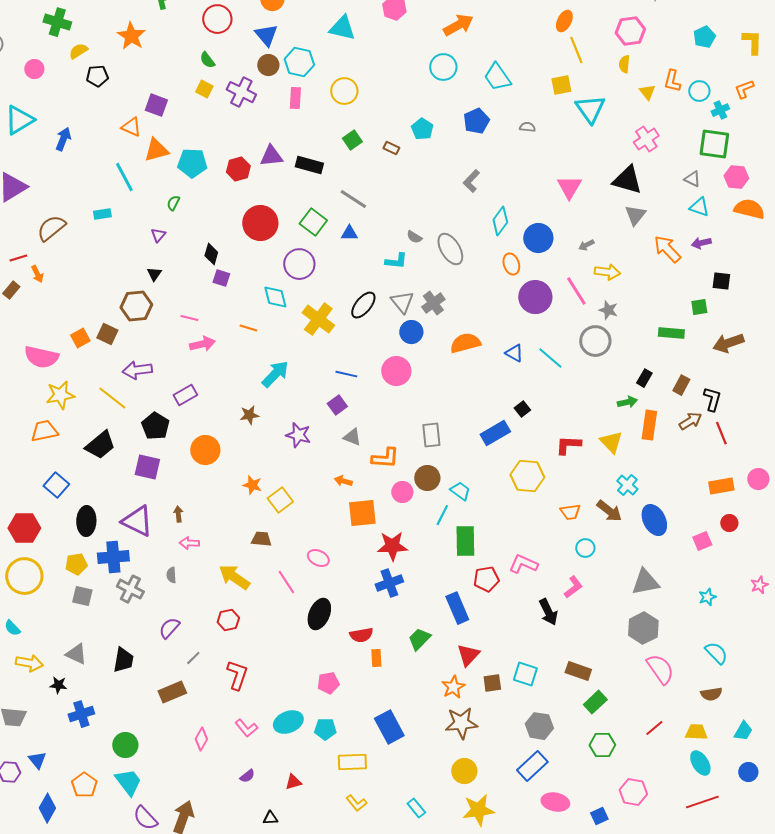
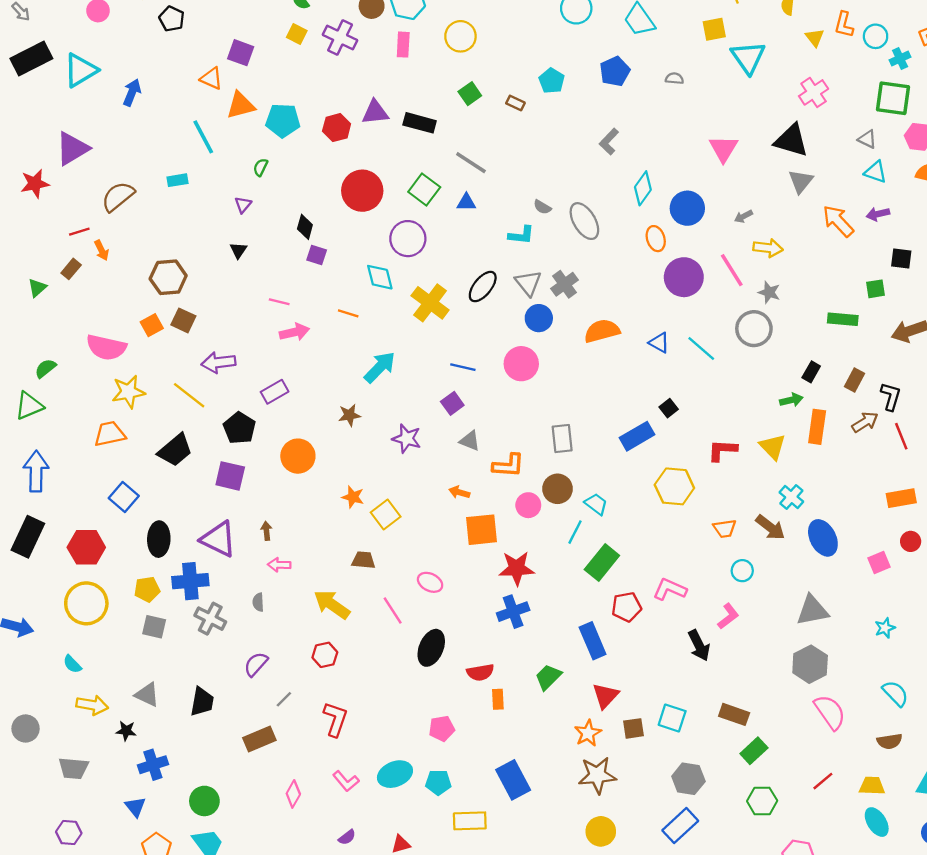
black pentagon: (97, 76) -> (172, 19), turned 30
brown hexagon: (136, 306) -> (168, 277), moved
green rectangle: (465, 541) -> (602, 562), turned 40
blue triangle: (37, 760) -> (135, 807), moved

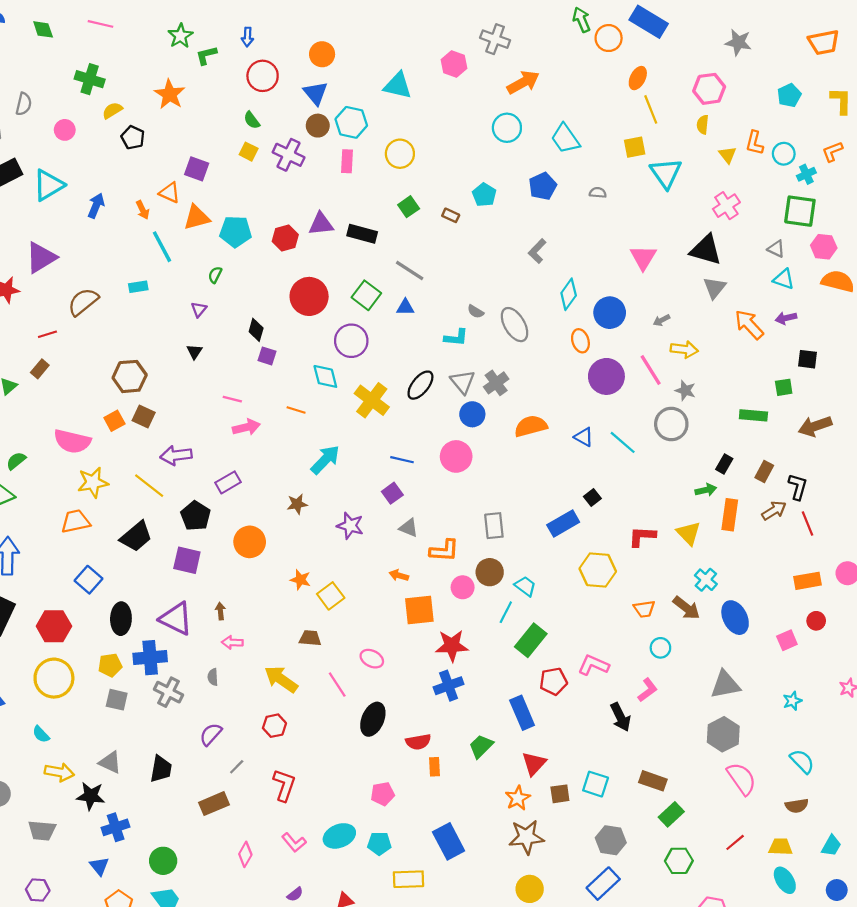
orange arrow: (102, 250) -> (143, 210), moved
black star: (126, 731) -> (91, 796), size x1.5

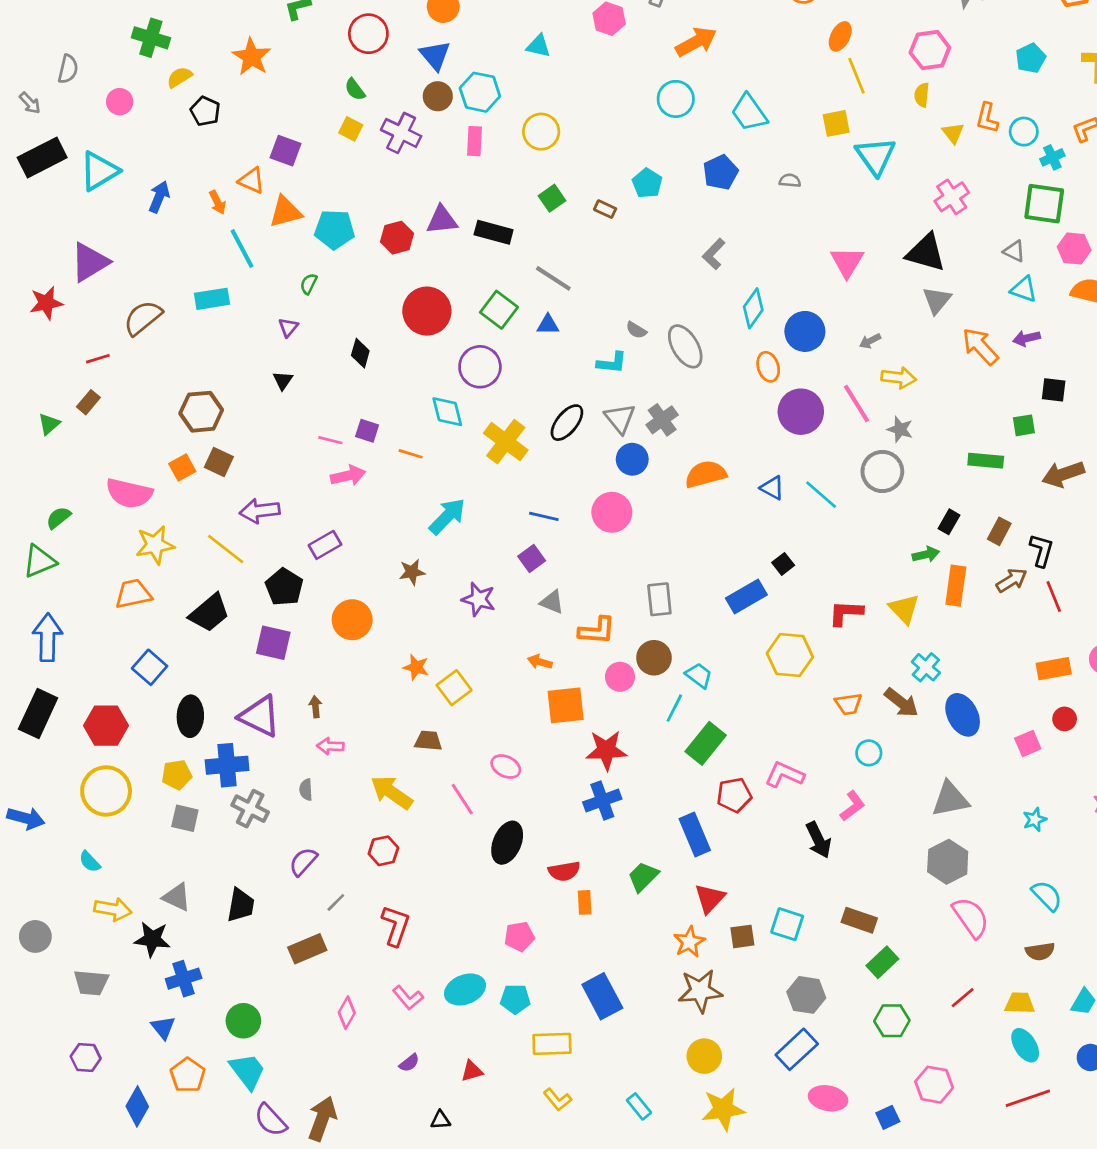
cyan triangle: (398, 86) -> (538, 46), size x0.7
cyan rectangle: (138, 287) -> (212, 299), size x1.4
purple square: (267, 356) -> (367, 431), moved

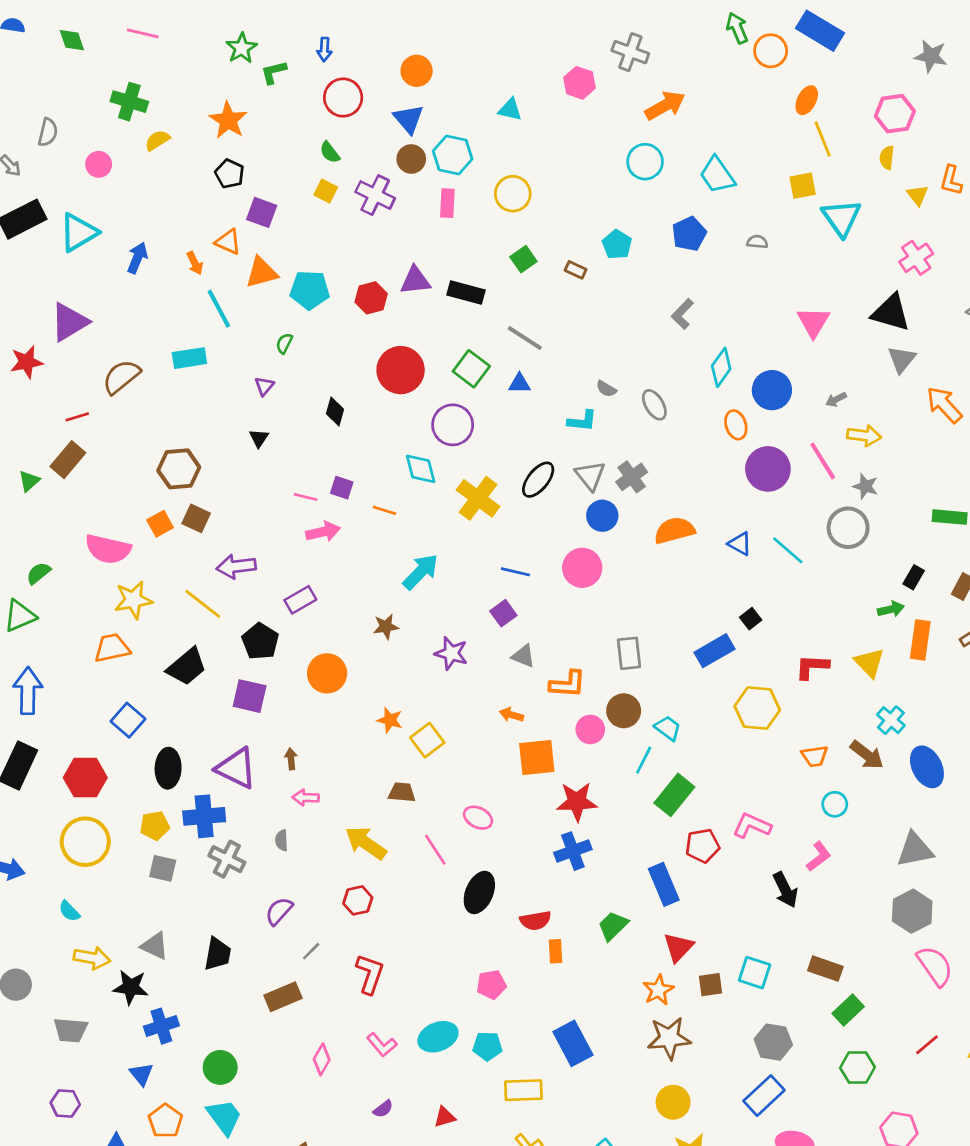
black pentagon: (205, 111) -> (230, 174), moved
gray ellipse: (685, 346) -> (654, 405), size x0.7
brown rectangle: (88, 402) -> (68, 460), size x1.5

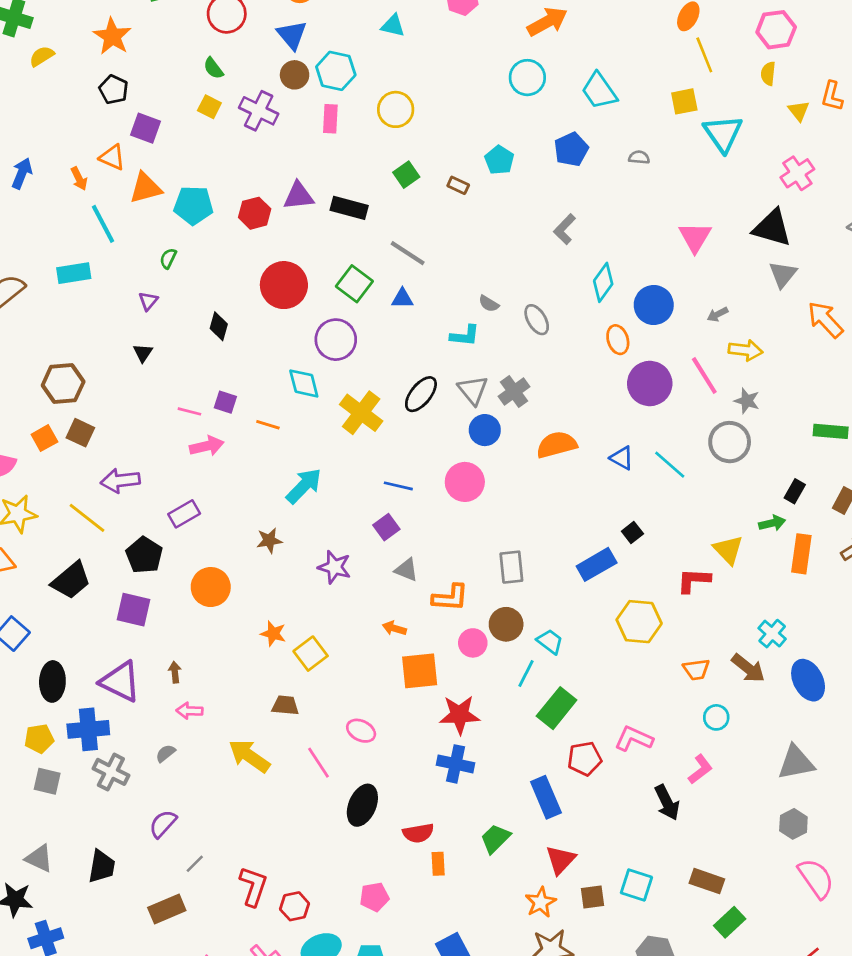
yellow triangle: (869, 663) -> (728, 550), moved
gray semicircle: (282, 840) -> (166, 753), turned 54
blue cross: (573, 851) -> (456, 764), turned 32
red hexagon: (358, 900) -> (295, 906), moved
gray hexagon: (912, 911) -> (793, 824), size x0.7

